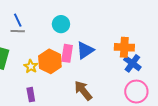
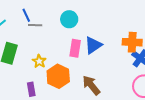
gray line: (18, 31) -> (35, 25), moved
orange hexagon: (50, 61) -> (58, 76), moved
purple rectangle: (31, 95) -> (31, 89), moved

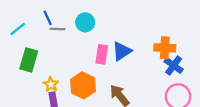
cyan circle: (69, 19) -> (85, 22), moved
yellow star: (39, 61) -> (51, 84), moved

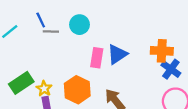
green rectangle: (29, 60) -> (21, 83), moved, turned 40

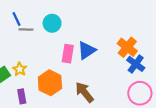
orange cross: (162, 51) -> (127, 47), turned 36
yellow star: (44, 89) -> (20, 69), moved

